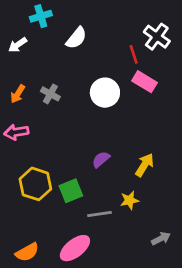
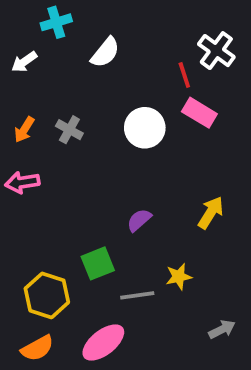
yellow arrow: (145, 165) -> (211, 213), moved
yellow hexagon: (35, 184) -> (47, 295), moved

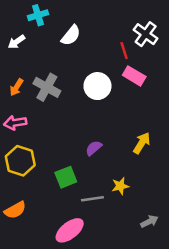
gray cross: (69, 130) -> (47, 87), size x1.5
yellow hexagon: (47, 295) -> (20, 161), moved
orange semicircle: (37, 348) -> (15, 210), moved

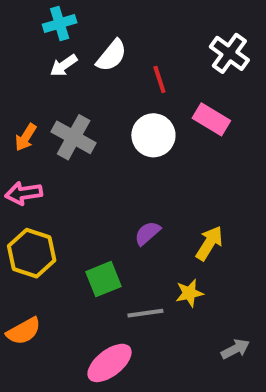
white arrow: (16, 42) -> (64, 65), moved
red line: (124, 51) -> (159, 79), moved
yellow arrow: (142, 143) -> (209, 243), moved

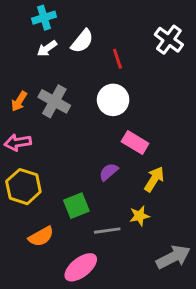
pink rectangle: (211, 119) -> (135, 142), moved
orange semicircle: (24, 331) -> (41, 236), moved
gray arrow: (235, 349) -> (173, 257), size x1.6

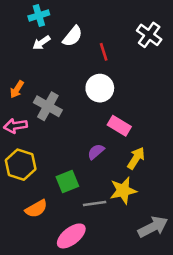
gray cross: (54, 101) -> (48, 106), moved
yellow star: (139, 216) -> (123, 191), size x1.5

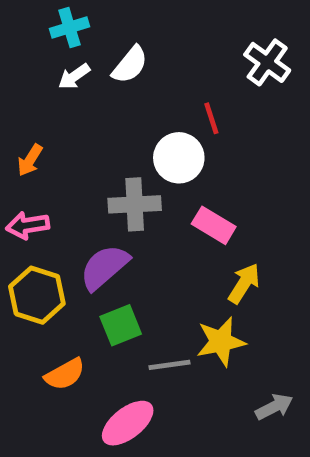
red line: (104, 52) -> (211, 118), moved
gray cross: (48, 106) -> (135, 204), moved, turned -32
purple semicircle: (96, 152) -> (104, 267), moved, size x1.6
gray arrow: (153, 227) -> (274, 407), size x0.7

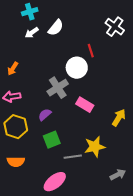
gray cross: (135, 204) -> (58, 88), turned -30
pink rectangle: (214, 225) -> (85, 105), moved
purple semicircle: (104, 267) -> (45, 115), size x0.6
yellow arrow: (244, 283) -> (119, 118), moved
orange semicircle: (65, 374) -> (16, 162), moved, turned 30

